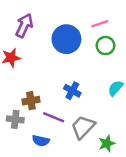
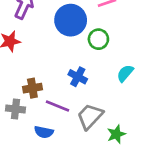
green circle: (105, 46) -> (98, 39), moved

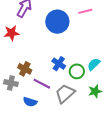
green circle: (98, 39) -> (77, 71), moved
brown cross: (32, 88) -> (25, 69), turned 32
green star: (116, 134) -> (95, 91), moved

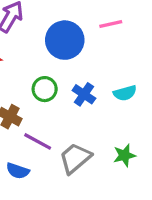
blue cross: (59, 64) -> (84, 94), moved
cyan semicircle: (94, 64) -> (125, 93), moved, turned -152
green circle: (77, 71) -> (45, 89), moved

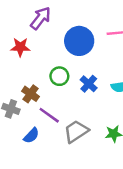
blue semicircle: (18, 171) -> (31, 136), turned -72

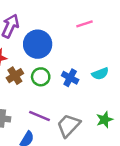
blue circle: (79, 41) -> (38, 44), moved
brown cross: (31, 94) -> (15, 76), moved, turned 35

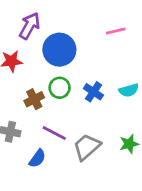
brown cross: (15, 76) -> (34, 99), moved

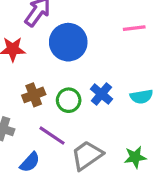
green circle: (60, 88) -> (69, 100), moved

